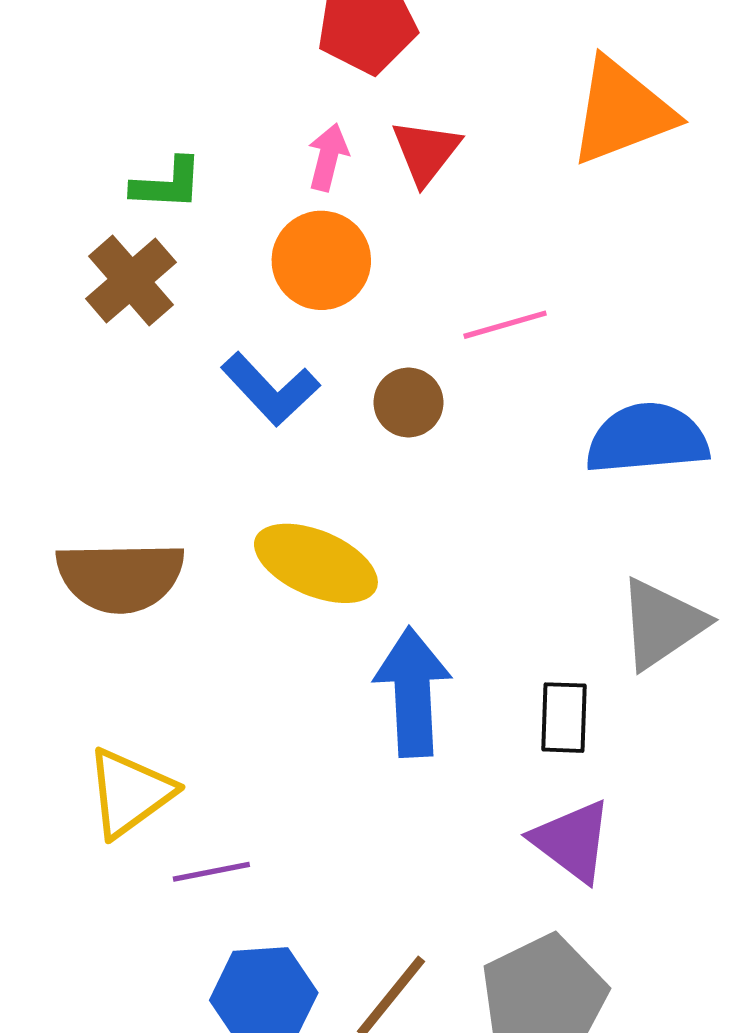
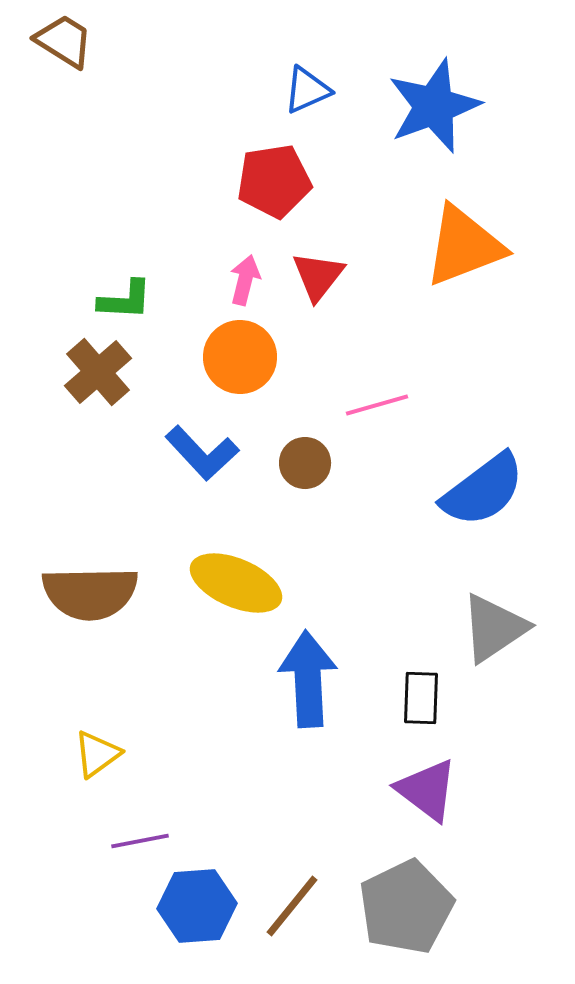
blue semicircle: (647, 439) -> (483, 490), turned 148
yellow triangle: (130, 793) -> (97, 754), size x0.7
purple line: (211, 872) -> (140, 841), moved

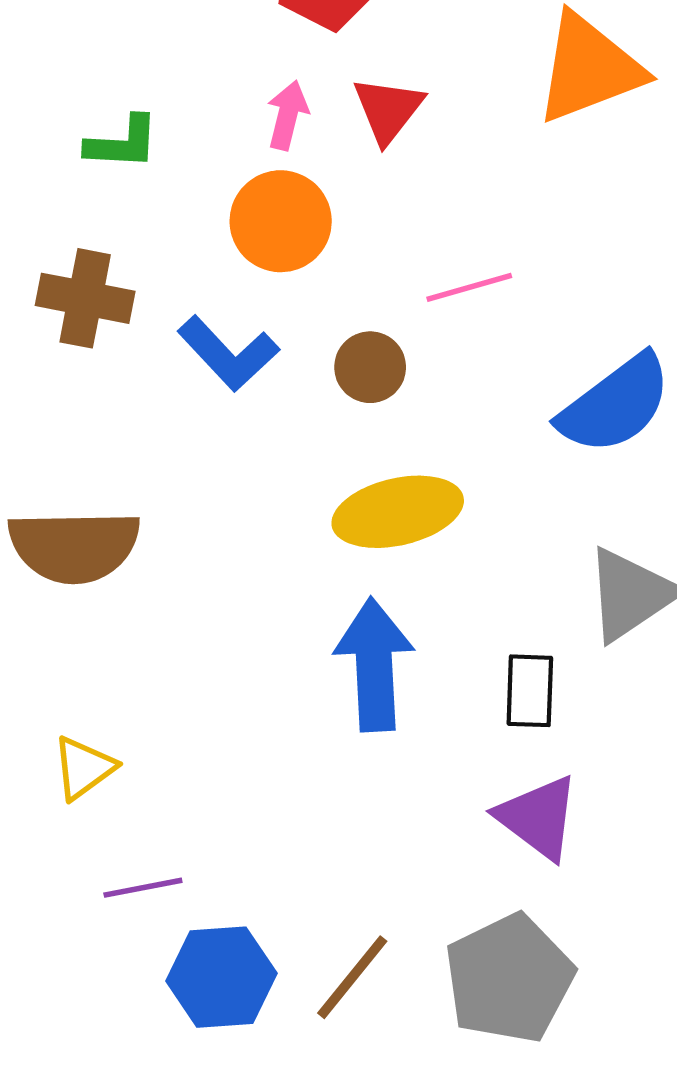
brown cross: (98, 372) -> (85, 298), moved, turned -38
yellow ellipse: (236, 583) -> (398, 512), moved, turned -36

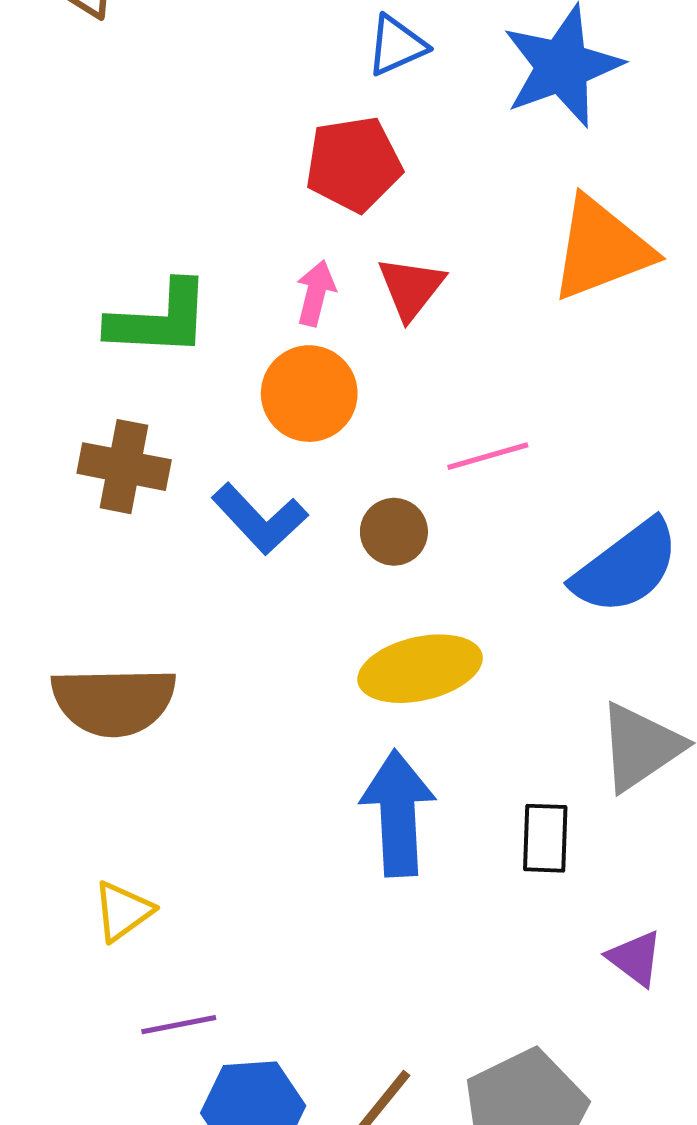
green L-shape: (122, 143) -> (159, 319), size x1.5
purple triangle: (538, 817) -> (635, 958), moved, size x0.7

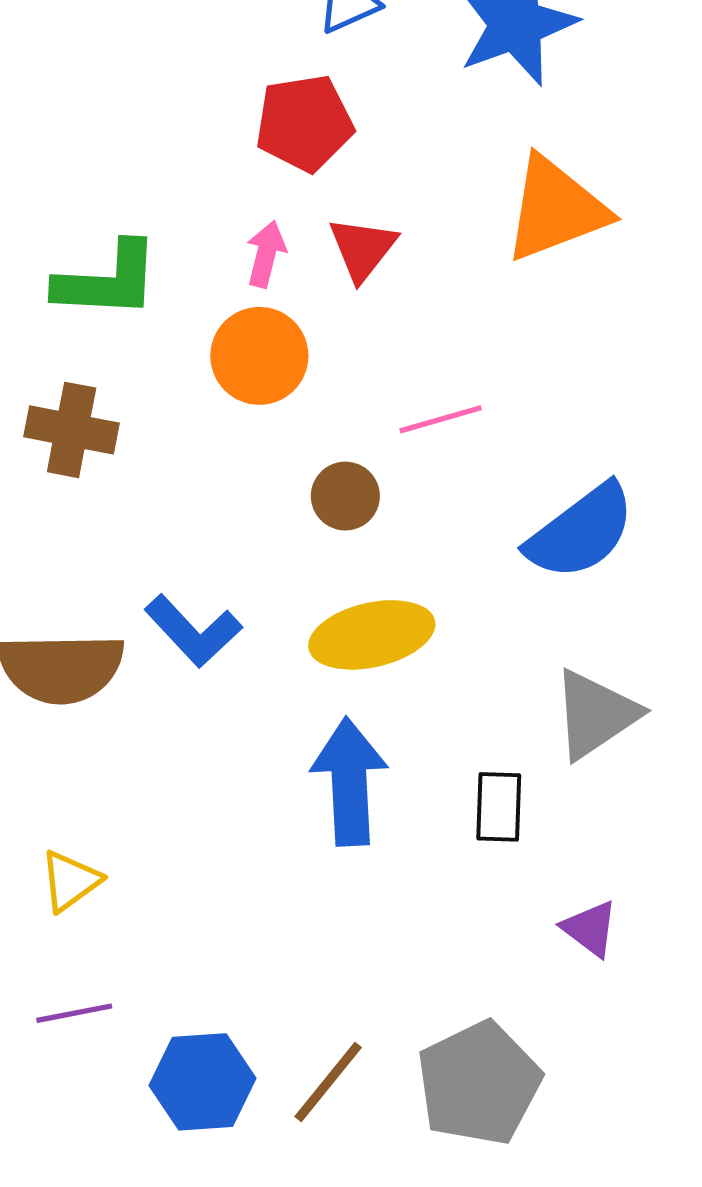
blue L-shape: (260, 519) -> (193, 631), moved
purple line: (179, 1025) -> (74, 1013), moved

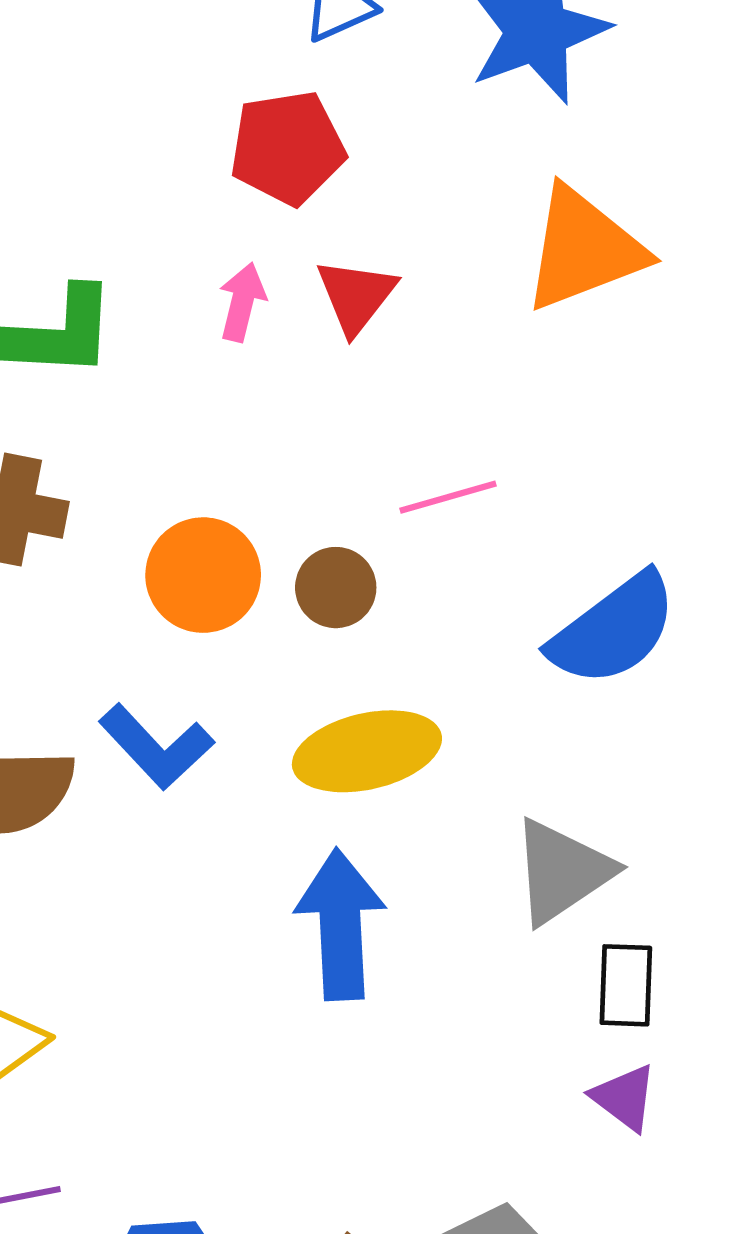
orange circle: (259, 356) -> (203, 575), moved
gray triangle: (595, 714) -> (562, 871), moved
black rectangle: (499, 807) -> (626, 985), moved

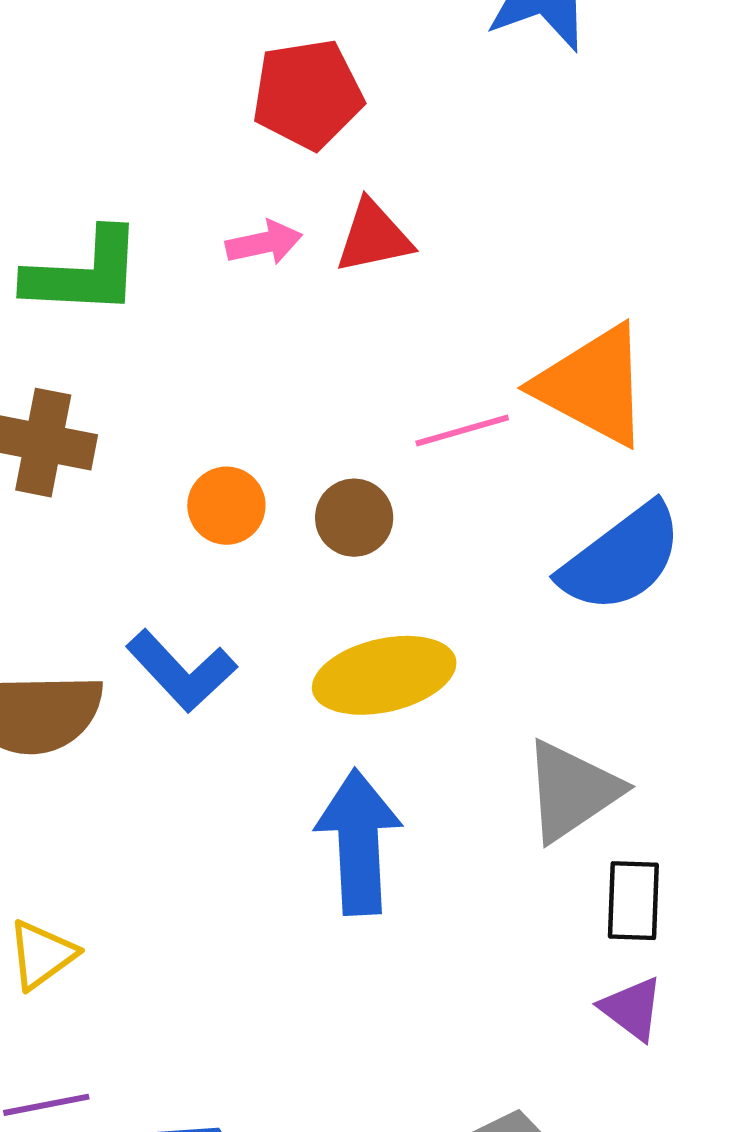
orange triangle: (584, 249) -> (593, 385), moved, turned 49
red triangle: (356, 296) -> (374, 237), turned 40
pink arrow: (242, 302) -> (264, 243), turned 64
orange circle: (203, 575) -> (226, 506), size x0.7

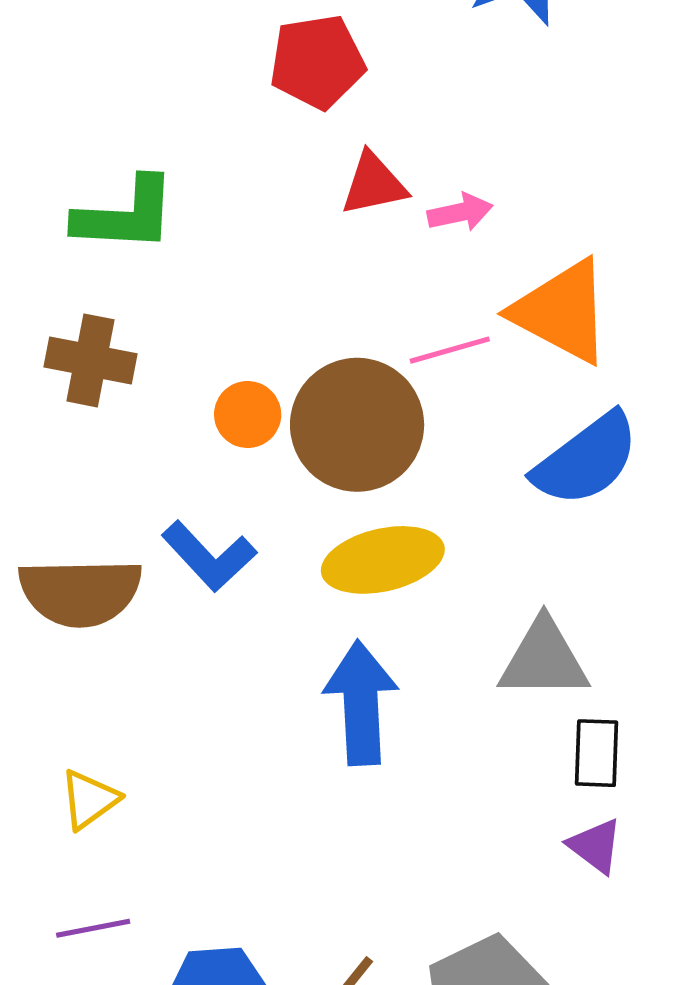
pink arrow: (264, 243) -> (460, 212), moved
brown circle: (354, 518) -> (357, 425), size x2.0
gray triangle: (572, 791) -> (544, 659), turned 34

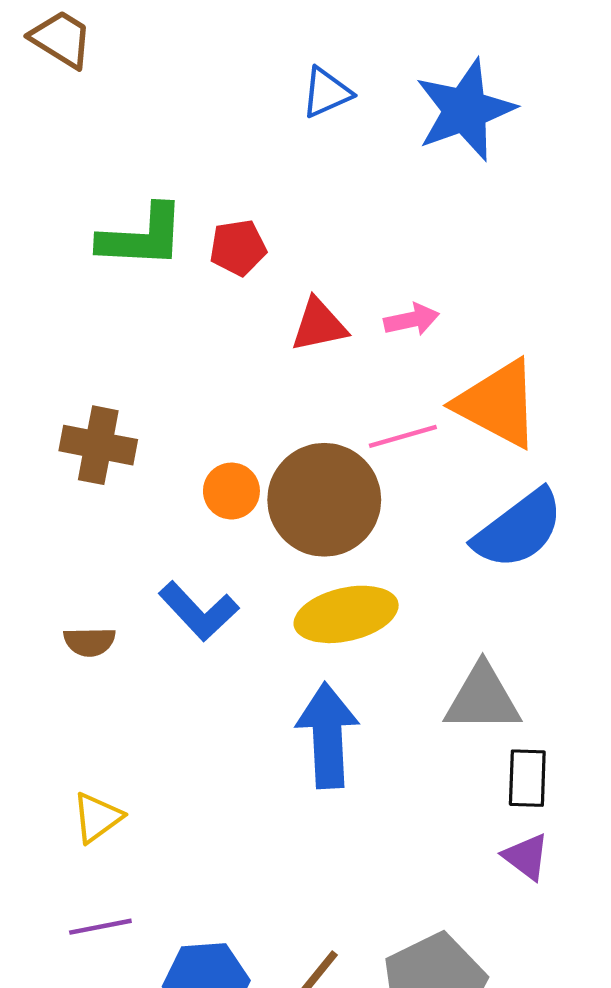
red pentagon: (317, 62) -> (238, 248), moved, size x0.7
red triangle: (374, 184) -> (319, 325), moved
green L-shape: (125, 215) -> (142, 237), moved
brown semicircle: (80, 592) -> (89, 642), size x0.5

